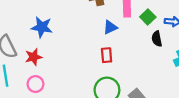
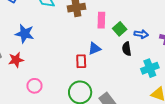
blue triangle: (110, 27) -> (94, 49), moved
pink circle: (35, 84) -> (34, 86), moved

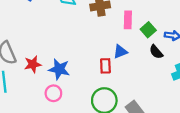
blue star: (25, 34) -> (59, 69), moved
black semicircle: (127, 49) -> (156, 52), turned -32

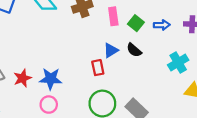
black semicircle: (156, 52) -> (134, 50), moved

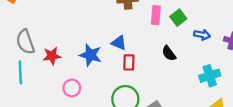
green square: (136, 23) -> (178, 18), moved
blue triangle: (111, 50) -> (119, 43), moved, turned 42
blue star: (51, 79) -> (90, 55), moved

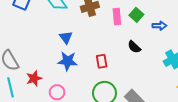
blue triangle: (119, 43) -> (66, 37), moved, turned 40
red star: (52, 56) -> (34, 78), moved

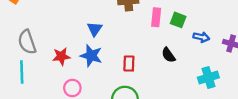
green square: (136, 15) -> (178, 20), turned -32
red star: (34, 78) -> (61, 56), moved

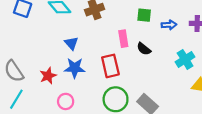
pink rectangle: (156, 17) -> (123, 39), moved
red rectangle: (129, 64) -> (110, 66), size x1.5
cyan line: (22, 72) -> (16, 99), turned 48

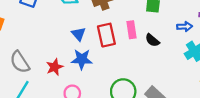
blue arrow: (169, 25) -> (185, 27), moved
red rectangle: (110, 66) -> (106, 35), moved

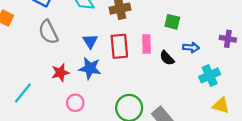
blue arrow: (185, 27) -> (191, 47), moved
gray semicircle: (20, 62) -> (48, 32), moved

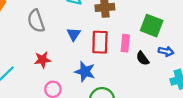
green square: (172, 22) -> (152, 26), size x1.5
blue star: (90, 68) -> (85, 72), moved

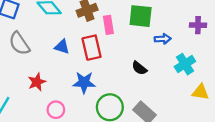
blue triangle: (74, 34) -> (62, 47), turned -32
pink rectangle: (125, 43) -> (108, 25), moved
black semicircle: (143, 58) -> (139, 68), moved

